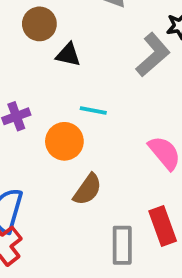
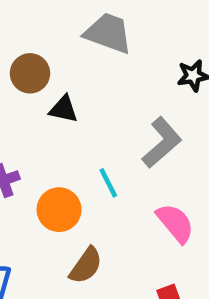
gray L-shape: (153, 55) -> (162, 143), moved
cyan line: (93, 111) -> (108, 183), moved, turned 52

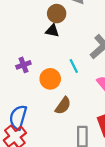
brown circle: (30, 73) -> (57, 14), moved

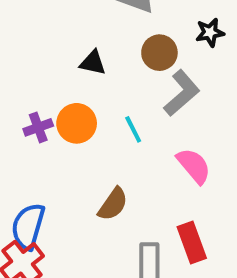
brown circle: (57, 14) -> (159, 53), moved
orange circle: (50, 79) -> (77, 123), moved

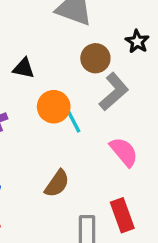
black star: (210, 32) -> (137, 42), turned -30
black triangle: (93, 63) -> (24, 68), moved
orange circle: (77, 123) -> (54, 107), moved

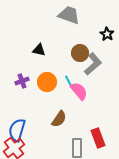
brown circle: (95, 58) -> (80, 53), moved
orange circle: (54, 107) -> (47, 82), moved
pink semicircle: (124, 152) -> (79, 91), moved

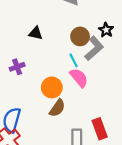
black star: (107, 34) -> (106, 30), moved
orange circle: (47, 82) -> (52, 87), moved
cyan line: (69, 82) -> (74, 60), moved

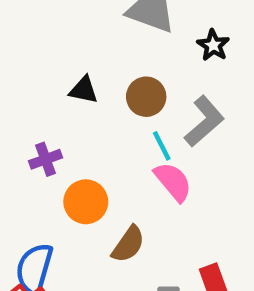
black star: (106, 30) -> (213, 45), moved
brown circle: (80, 36) -> (146, 97), moved
orange circle: (52, 87) -> (86, 202), moved

